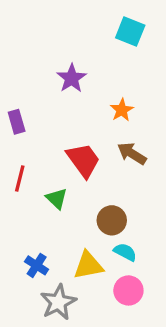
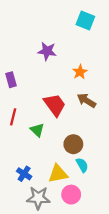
purple star: (72, 78) -> (47, 51), turned -30
cyan semicircle: (125, 252) -> (82, 165), turned 32
pink circle: (128, 290) -> (71, 195), moved
gray star: (58, 302) -> (38, 198), turned 30

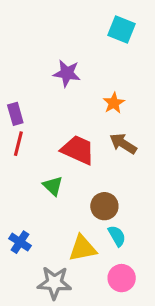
red trapezoid: (55, 105) -> (78, 150), turned -30
red line: (13, 117) -> (18, 144), moved
blue cross: (24, 174) -> (20, 242), moved
pink circle: (71, 195) -> (122, 278), moved

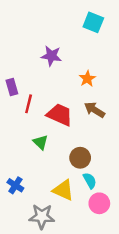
red line: (18, 144) -> (29, 104), moved
yellow triangle: (83, 248) -> (63, 190), turned 35
pink circle: (122, 278) -> (99, 203), moved

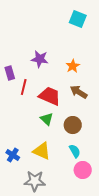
purple star: (51, 56) -> (40, 59), moved
green triangle: (41, 142) -> (47, 119), moved
brown circle: (80, 158) -> (73, 125), moved
yellow triangle: (63, 190) -> (42, 151), moved

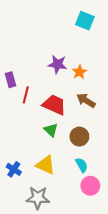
purple star: (40, 59) -> (58, 64), moved

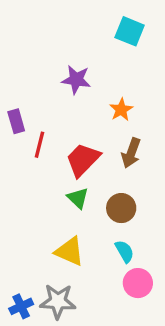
purple star: (58, 64) -> (76, 80), moved
brown arrow: (86, 100) -> (131, 153), turned -102
red trapezoid: (54, 105) -> (83, 160), turned -70
blue cross: (14, 169) -> (21, 306), moved, turned 32

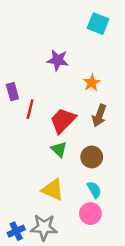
pink circle: (138, 283) -> (90, 214), moved

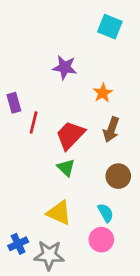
brown circle: (92, 157) -> (118, 176), moved
blue cross: (16, 231) -> (18, 244), moved

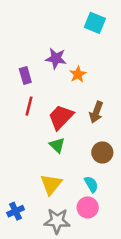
orange star: (103, 93) -> (78, 74), moved
purple rectangle: (14, 103) -> (25, 76), moved
yellow triangle: (59, 213) -> (51, 184), turned 45
gray star: (49, 255) -> (57, 221), moved

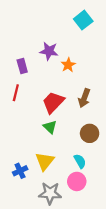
cyan square: (95, 23) -> (83, 20), turned 30
red line: (29, 106) -> (16, 93), moved
blue cross: (16, 211) -> (20, 171), moved

